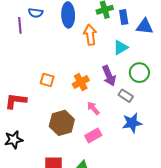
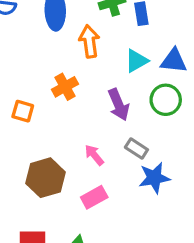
blue triangle: (145, 26) -> (174, 61), moved
orange cross: (81, 82) -> (65, 87), moved
gray rectangle: (126, 96) -> (136, 149), moved

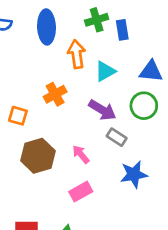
cyan triangle: (136, 61) -> (105, 71), moved
purple arrow: (119, 105) -> (102, 110), turned -36
gray rectangle: (136, 149) -> (117, 137), moved
brown hexagon: (46, 178) -> (38, 156), moved

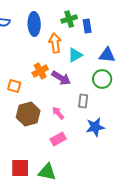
purple arrow: (102, 110) -> (61, 78), moved
gray rectangle: (117, 137) -> (83, 101), turned 64

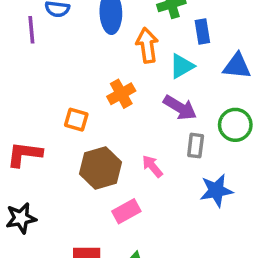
blue rectangle: (87, 26) -> (202, 32), moved
purple arrow: (61, 78) -> (180, 108), moved
green circle: (102, 79) -> (235, 125), moved
pink rectangle: (58, 139) -> (126, 211), moved

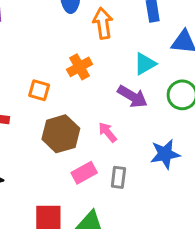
cyan triangle: (182, 66) -> (145, 64), moved
purple arrow: (180, 108) -> (132, 96), moved
gray rectangle: (196, 146) -> (118, 177), moved

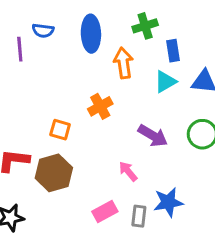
cyan triangle: (145, 64) -> (165, 82), moved
brown hexagon: (61, 134) -> (54, 173), moved
blue star: (165, 154) -> (168, 202), moved

